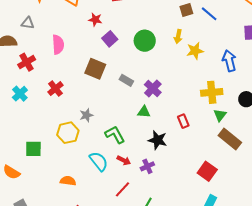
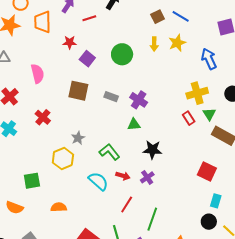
yellow star: (195, 51) -> (177, 43), moved
red rectangle: (183, 121) -> (189, 118), moved
orange semicircle: (68, 181) -> (59, 207), moved

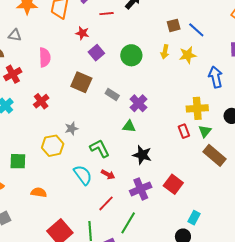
red square: (207, 172) -> (173, 184), moved
purple cross: (147, 177) -> (141, 189), moved, size x1.5

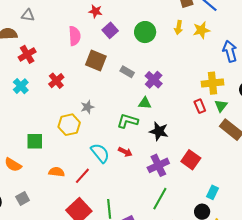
pink semicircle: (45, 57) -> (75, 36), moved
green L-shape: (100, 149) -> (128, 121), moved, turned -45
red line: (106, 203) -> (82, 176), moved
green line: (128, 223) -> (160, 199), moved

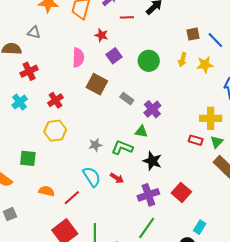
red rectangle: (200, 106) -> (196, 140), turned -56
gray star: (87, 107) -> (95, 145), moved
yellow hexagon: (69, 125) -> (55, 131), moved

